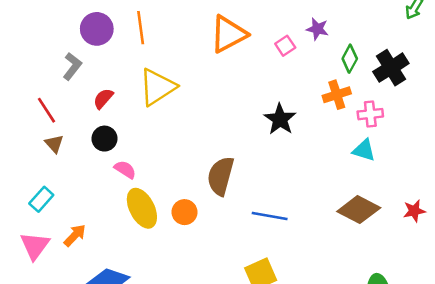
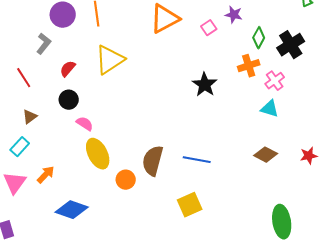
pink cross: (370, 114) -> (275, 81), turned -30
brown triangle: (54, 144) -> (30, 117), moved, turned 35
brown semicircle: (221, 176) -> (153, 161), moved
brown diamond: (359, 210) -> (266, 155), size x0.7
orange circle: (185, 212) -> (126, 180), moved

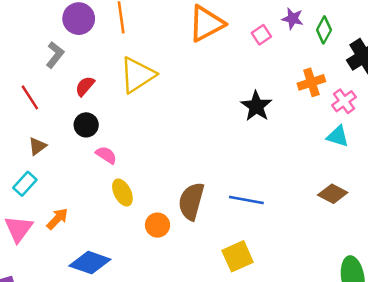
green diamond: (259, 38) -> (324, 30), moved
yellow ellipse: (98, 154) -> (122, 193), size x0.7

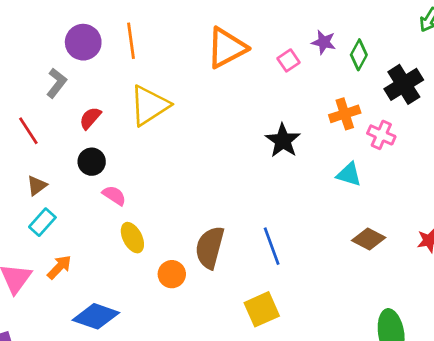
pink cross: (344, 101) -> (381, 135), turned -30
cyan triangle: (338, 136) -> (349, 174), moved
cyan rectangle: (25, 184) -> (42, 222), moved
blue line: (246, 200) -> (272, 246), turned 60

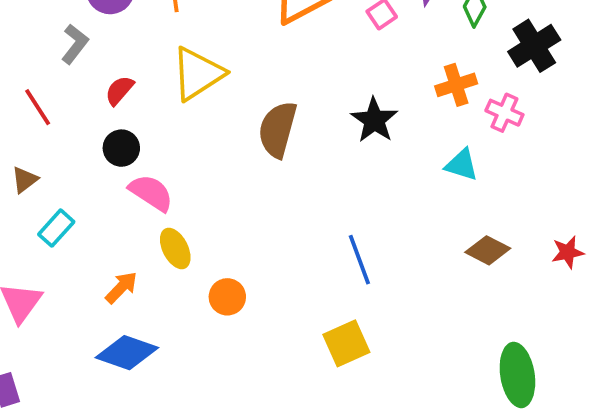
brown triangle: (37, 186) -> (25, 180), moved
pink semicircle: (114, 195) -> (151, 193), size x1.4
brown semicircle: (210, 247) -> (278, 129), moved
orange arrow: (59, 267) -> (121, 288), moved

